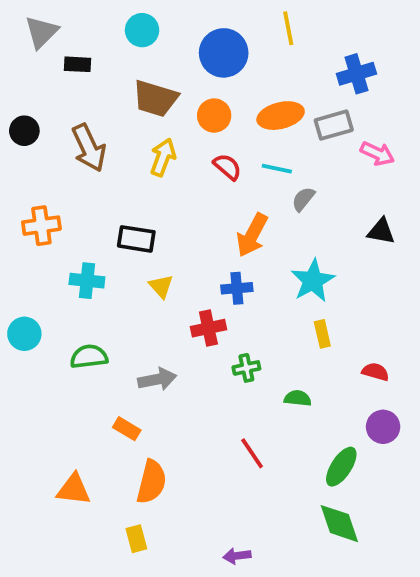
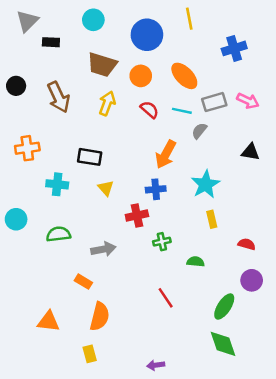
orange ellipse: (281, 116) -> (184, 76), turned 60
gray rectangle: (334, 125) -> (214, 102), moved

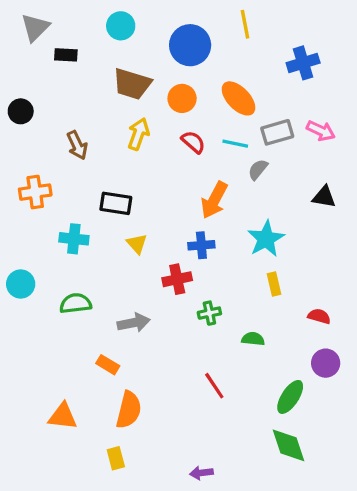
brown arrow: (58, 97) -> (77, 145), moved, size x0.7

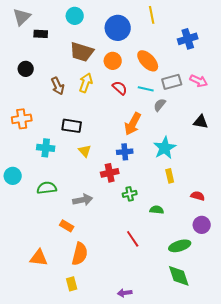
black circle: (21, 111) -> (26, 69), moved
brown arrow: (77, 145) -> (58, 86), moved
green ellipse: (290, 397) -> (180, 246), turned 40

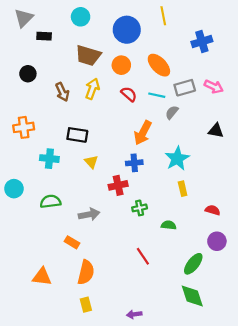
green ellipse: (180, 246) -> (193, 264), turned -35
yellow rectangle: (72, 284) -> (86, 305), moved

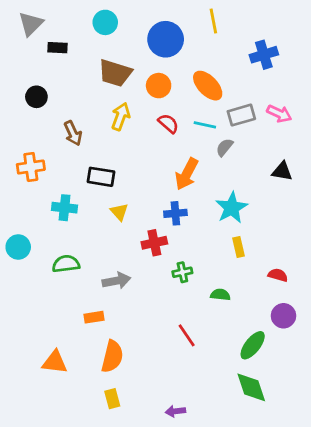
brown arrow: (62, 92) -> (73, 133), moved
orange rectangle: (72, 242) -> (94, 317), turned -40

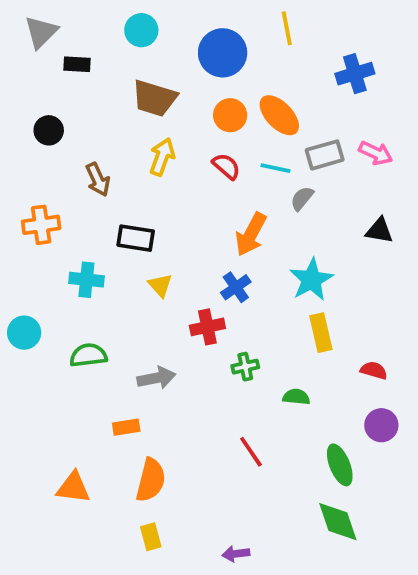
orange circle: (159, 86) -> (230, 115), moved
blue cross: (175, 213) -> (236, 287), turned -30
yellow rectangle: (239, 247) -> (321, 333), size x1.4
green ellipse: (253, 345) -> (340, 465), turned -60

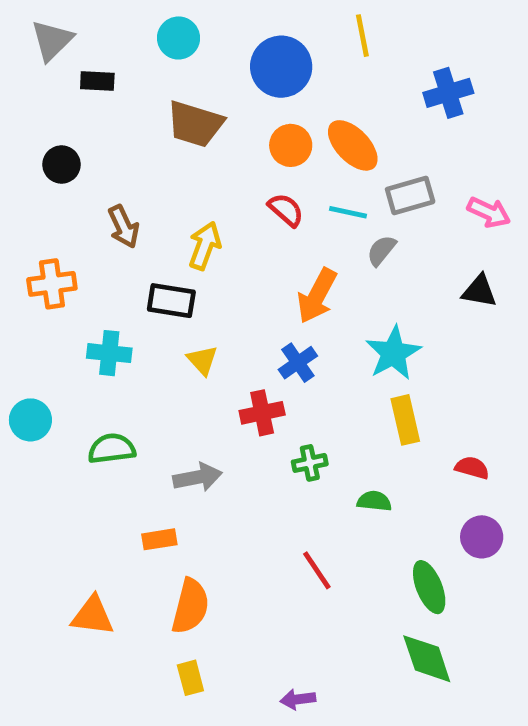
pink arrow: (376, 153) -> (489, 212), moved
yellow arrow: (162, 157) -> (205, 246), moved

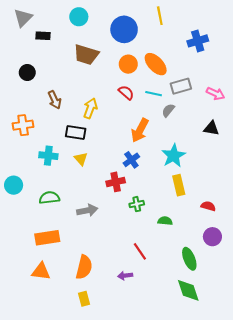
yellow triangle: (202, 360) -> (81, 159), moved
orange rectangle: (159, 539) -> (47, 238), moved, size x1.6
purple arrow: (298, 699) -> (125, 276), moved

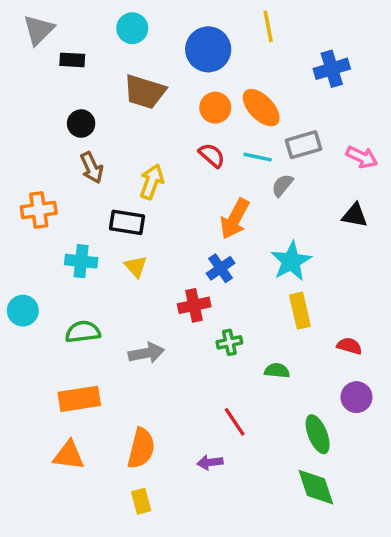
black circle: (27, 73) -> (81, 124), moved

